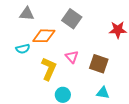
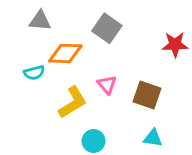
yellow L-shape: (49, 69) -> (73, 102), turned 35

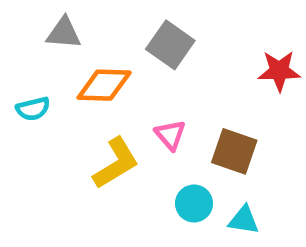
cyan semicircle: (34, 73) -> (33, 109), moved
cyan circle: (94, 141) -> (194, 203), moved

